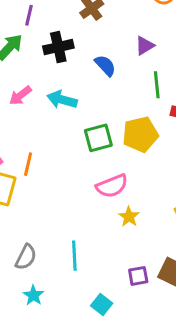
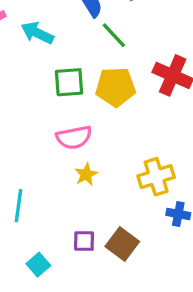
green line: (157, 85) -> (114, 35), moved, turned -48

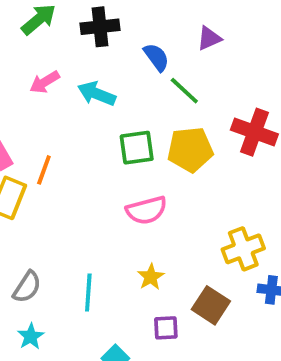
yellow star: (86, 174) -> (151, 277), moved
brown square: (122, 244) -> (211, 305), moved

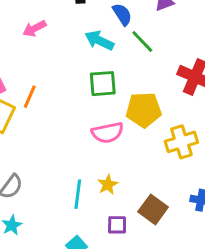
cyan arrow: (97, 94) -> (99, 40), moved
yellow pentagon: (190, 150) -> (144, 110), moved
yellow cross: (243, 249) -> (181, 142), moved
cyan line: (88, 292) -> (78, 194), moved

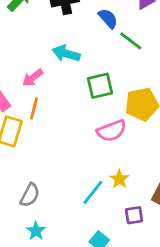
pink arrow: (34, 29) -> (33, 78), moved
cyan arrow: (99, 40) -> (66, 54), moved
cyan line: (78, 194) -> (93, 192), turned 40

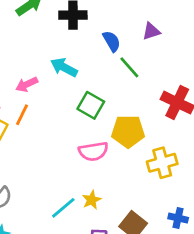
green square: (100, 86) -> (91, 105), turned 32

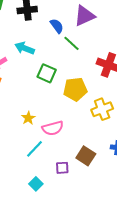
purple triangle: (151, 31) -> (84, 16), size x1.6
pink semicircle: (93, 151) -> (53, 128), moved
yellow star: (92, 200) -> (28, 118), moved

